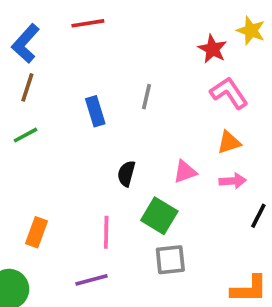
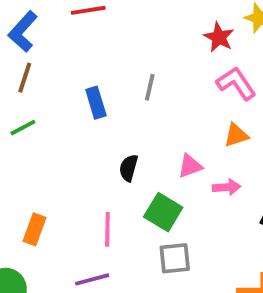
pink arrow: (233, 181) -> (227, 187), moved

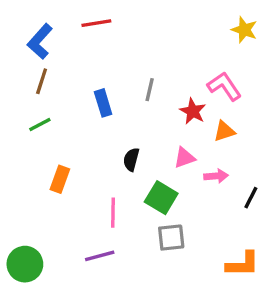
red star: (219, 37) -> (193, 111), moved
orange rectangle: (34, 229) -> (60, 179), moved

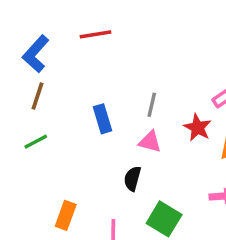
pink triangle: (184, 158) -> (150, 142), moved, turned 35
orange rectangle: (60, 179) -> (66, 215), moved

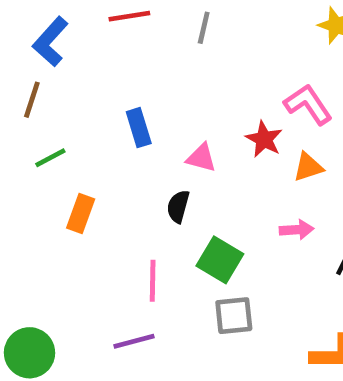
brown line: (38, 96) -> (32, 100), moved
gray line: (152, 105) -> (204, 28), moved
orange rectangle: (66, 215) -> (81, 213), moved

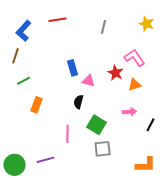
gray line: (204, 28) -> (104, 27), moved
blue rectangle: (139, 128) -> (73, 68), moved
purple line: (134, 341) -> (46, 160), moved

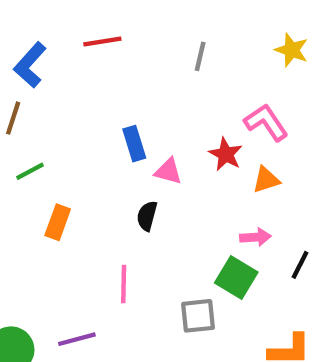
green square: (97, 125) -> (236, 278), moved

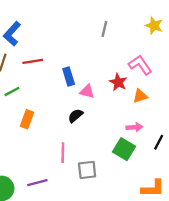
red line: (102, 42) -> (33, 61), moved
black semicircle: (147, 216) -> (75, 116), turned 35
gray square: (198, 316) -> (87, 170), moved

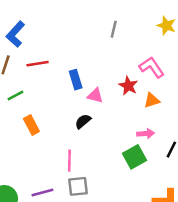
orange rectangle: (27, 119) -> (31, 125), turned -48
green square: (124, 149) -> (135, 157), turned 30
gray square: (87, 170) -> (78, 186), moved

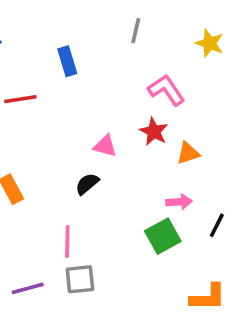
gray line: (114, 29) -> (136, 31), moved
pink L-shape: (152, 67) -> (166, 90), moved
blue rectangle: (76, 80) -> (67, 61), moved

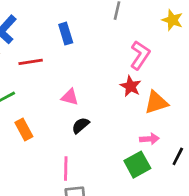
pink L-shape: (166, 90) -> (140, 55), turned 68
pink triangle: (105, 146) -> (70, 97), moved
orange triangle: (188, 153) -> (156, 102), size x1.4

